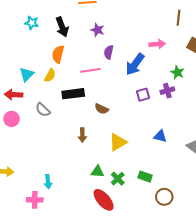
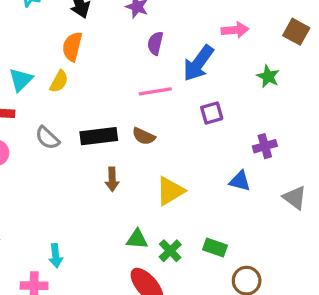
pink line: (90, 70) -> (155, 91), moved
purple cross: (167, 91) -> (265, 146), moved
black rectangle: (73, 94) -> (99, 136), moved

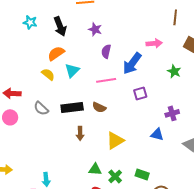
orange semicircle: (72, 47) -> (56, 53), turned 42
cyan triangle: (21, 80) -> (72, 70), moved
yellow semicircle: (59, 81) -> (48, 74), turned -80

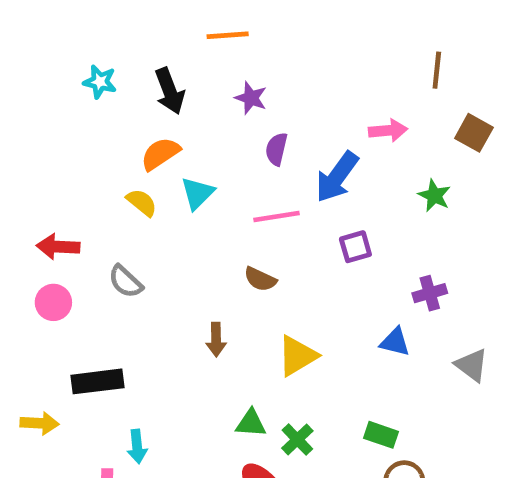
black rectangle: (72, 107) -> (98, 381), moved
green rectangle: (142, 174) -> (381, 435), moved

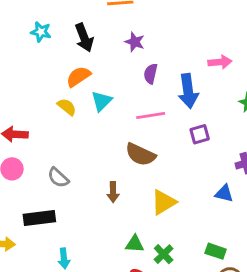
blue arrow: (337, 177) -> (188, 91), turned -44
brown semicircle: (260, 279) -> (140, 154), size x1.5
gray semicircle: (125, 282) -> (58, 178), moved

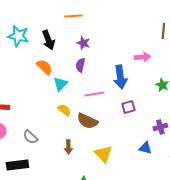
cyan star: (41, 32) -> (18, 36), size x1.5
purple semicircle: (151, 74) -> (80, 65), moved
orange semicircle: (78, 77) -> (44, 67), turned 78
yellow semicircle: (67, 107) -> (64, 110), moved
yellow triangle: (164, 202) -> (103, 154), turned -42

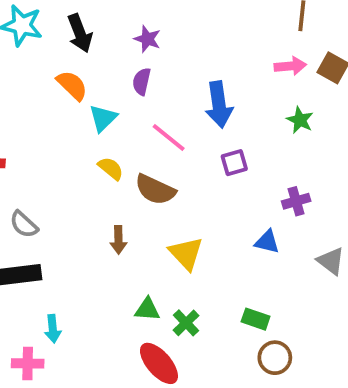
pink arrow: (142, 57) -> (290, 66), moved
pink line: (94, 94) -> (169, 137), turned 48
gray semicircle: (30, 137) -> (24, 224), moved

